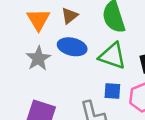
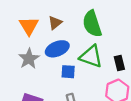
blue ellipse: (72, 47) -> (57, 49), turned -35
blue square: (112, 91) -> (68, 72), moved

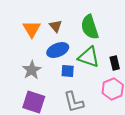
brown triangle: (55, 23) -> (56, 26), turned -32
gray star: (29, 59) -> (32, 70), moved

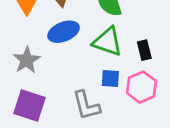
blue square: (68, 71) -> (110, 79), moved

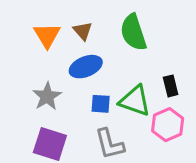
green triangle: (107, 42) -> (135, 101), moved
blue square: (110, 79) -> (101, 104), moved

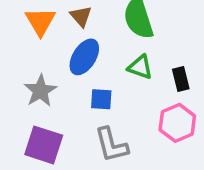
blue ellipse: (86, 67) -> (84, 57), turned -36
green triangle: (135, 101) -> (140, 67), moved, size x0.7

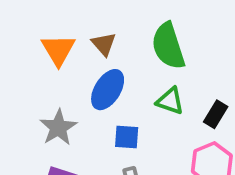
black rectangle: (181, 79) -> (216, 114), turned 45

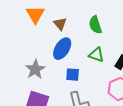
green semicircle: (168, 46) -> (95, 25), size x0.7
orange triangle: (58, 50) -> (35, 14), moved

